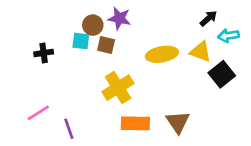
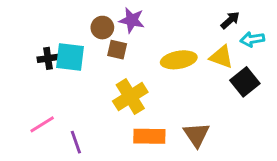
cyan square: (81, 41) -> (70, 57), moved, size x1.5

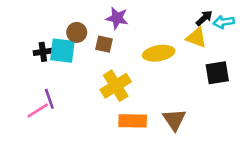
brown circle: (102, 28) -> (77, 32), moved
cyan arrow: (252, 39) -> (224, 22), moved
yellow triangle: (221, 57) -> (196, 38), moved
black square: (245, 82) -> (217, 73), turned 30
purple line: (76, 142) -> (49, 99), moved

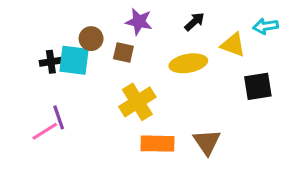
black arrow: (204, 18) -> (194, 22), moved

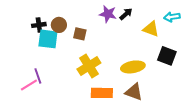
purple star: (139, 22) -> (108, 14), moved
black cross: (51, 62) -> (39, 25), moved
yellow ellipse: (188, 63) -> (133, 67), moved
black square: (258, 86) -> (167, 56), turned 30
brown triangle: (207, 142) -> (134, 92), turned -36

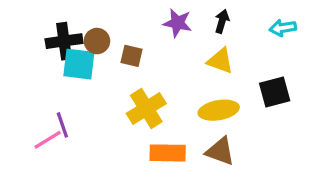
black arrow: (126, 14) -> (222, 21), moved, turned -32
black cross: (39, 25) -> (64, 41), size x1.5
yellow triangle: (151, 29) -> (220, 61), moved
black square: (167, 56) -> (275, 92), turned -36

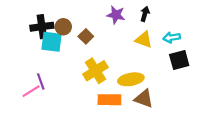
cyan arrow: (283, 28) -> (172, 37), moved
brown square: (131, 56) -> (86, 36), turned 32
yellow ellipse: (219, 110) -> (131, 79), moved

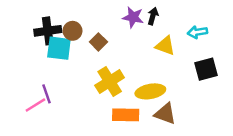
black arrow: (145, 14) -> (153, 16), moved
cyan arrow: (172, 37) -> (197, 32), moved

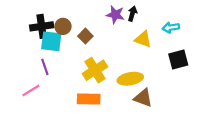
purple line: (47, 94) -> (45, 67), moved
orange rectangle: (126, 115) -> (89, 99), moved

